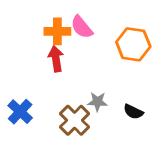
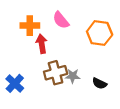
orange cross: (57, 31) -> (30, 26), moved
brown cross: (75, 120) -> (56, 73), moved, turned 30

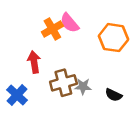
orange cross: (30, 26) -> (52, 29), moved, turned -30
red arrow: (42, 44) -> (34, 62), moved

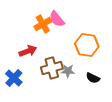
orange hexagon: (113, 38) -> (87, 45), moved
red arrow: (34, 62) -> (28, 51), turned 78

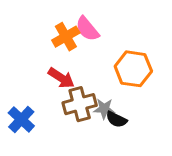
red arrow: (28, 51) -> (61, 78), moved, turned 54
black semicircle: (93, 78) -> (116, 119), moved

